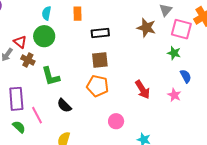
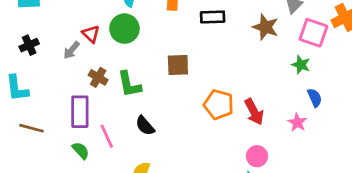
black rectangle: (100, 33) -> (213, 17), moved
brown cross: (28, 60) -> (98, 77), moved
brown square: (100, 60) -> (178, 65), moved
orange pentagon: (98, 86) -> (219, 105), moved
pink circle: (116, 121) -> (257, 156), moved

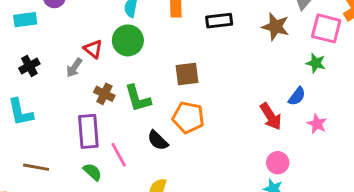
blue semicircle: (315, 98) -> (297, 96), moved, turned 66
orange pentagon: (219, 105) -> (188, 117), moved
brown line: (31, 128) -> (36, 167), moved

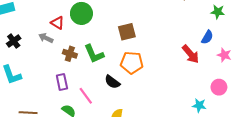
gray arrow: (74, 68) -> (46, 38), turned 88
purple rectangle: (88, 131) -> (62, 82), size x0.7
pink circle: (278, 163) -> (219, 87), moved

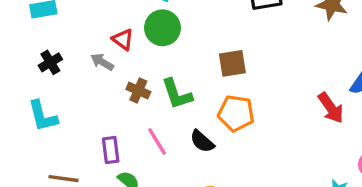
purple rectangle: (62, 82) -> (111, 150), moved
pink line: (86, 96) -> (157, 141), moved

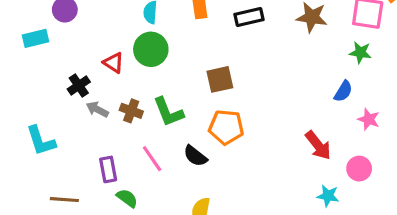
black cross: (50, 62) -> (79, 85), moved
gray arrow: (102, 62) -> (97, 109), moved
red arrow: (331, 108) -> (318, 145), moved

